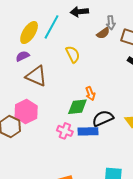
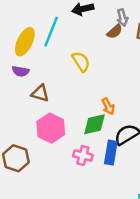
purple semicircle: (23, 56) -> (20, 71), turned -136
brown triangle: (36, 76) -> (40, 93), size x0.7
pink hexagon: (26, 112) -> (51, 128), moved
blue rectangle: (88, 131) -> (111, 153), turned -72

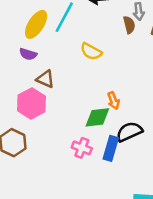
brown semicircle: (115, 31) -> (129, 25), turned -70
yellow semicircle: (81, 62) -> (91, 51), turned 145
pink hexagon: (51, 128) -> (31, 103), moved

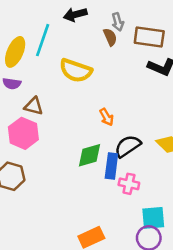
yellow semicircle: (91, 51) -> (76, 71), size x1.4
green diamond: (97, 117) -> (90, 155), moved
pink cross: (82, 148) -> (129, 184), moved

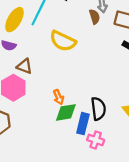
orange arrow: (106, 117) -> (59, 97), moved
black semicircle: (128, 146) -> (98, 109), turned 110

